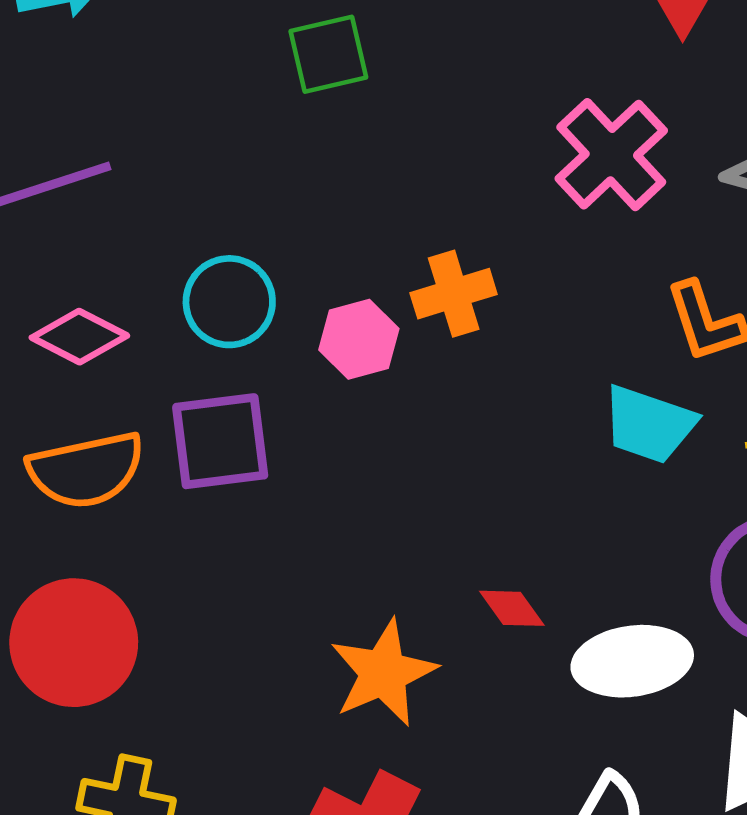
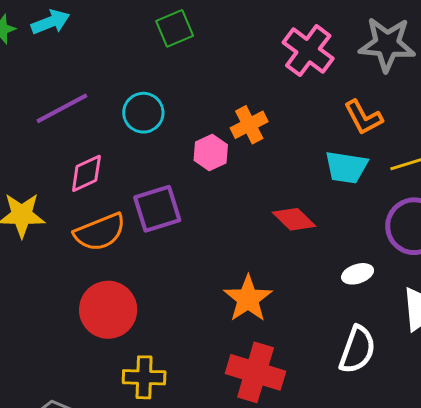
cyan circle: (229, 302) -> (143, 113), moved
pink diamond: (79, 337) -> (86, 173), turned -42
red diamond: (512, 608) -> (294, 219), moved, size x1.4
white ellipse: (632, 661) -> (358, 274), size x0.6

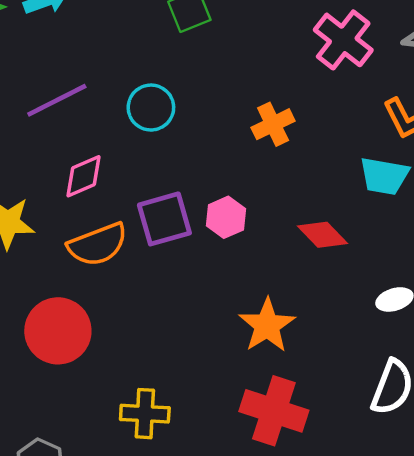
pink hexagon: (211, 153) -> (226, 217), moved
red circle: (108, 310) -> (58, 331), moved

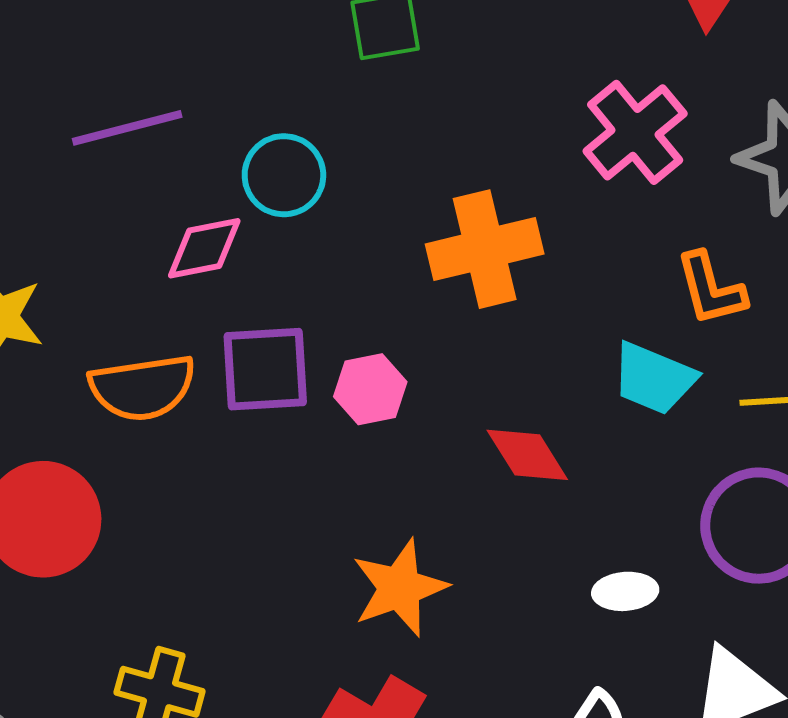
orange cross: (273, 124) -> (485, 249), size x1.5
pink diamond: (84, 176) -> (204, 248), moved

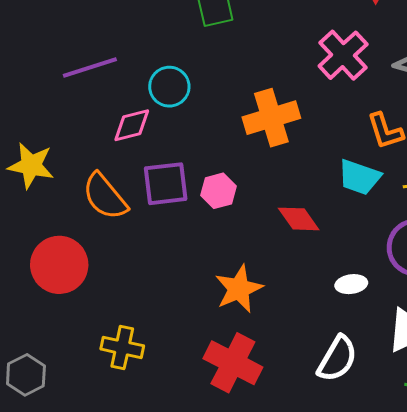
orange semicircle: (142, 388) -> (105, 196), turned 62

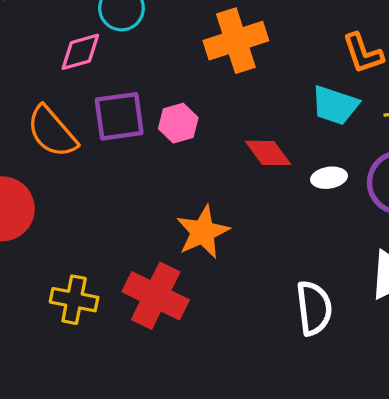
white ellipse: (351, 284) -> (329, 178), moved
white semicircle: (337, 359) -> (314, 308), turned -36
red cross: (233, 363) -> (156, 296), moved

